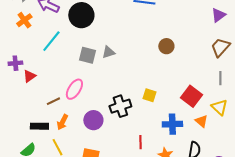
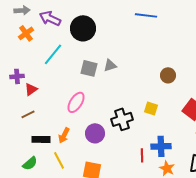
brown circle: (166, 46) -> (168, 75), moved
brown line: (53, 101) -> (28, 114), moved
blue cross: (172, 124) -> (161, 146), moved

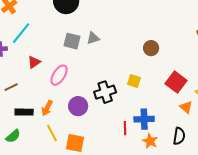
cyan line: (53, 54) -> (21, 33), moved
red triangle: (31, 89) -> (34, 62), moved
yellow line: (59, 160) -> (52, 133), moved

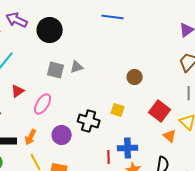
black cross: (105, 92) -> (89, 121), turned 35

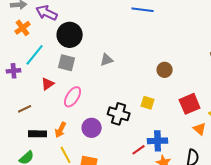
black circle: (50, 30) -> (70, 35), moved
gray square: (56, 70) -> (67, 63), moved
red square: (160, 111) -> (190, 104), turned 30
red line: (109, 157) -> (139, 150), turned 56

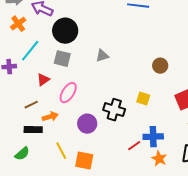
brown line: (25, 109) -> (31, 105), moved
orange arrow: (61, 130) -> (50, 117), moved, turned -133

